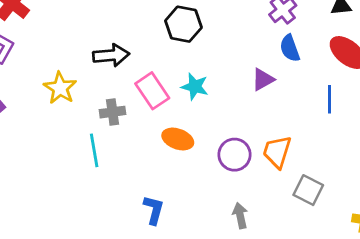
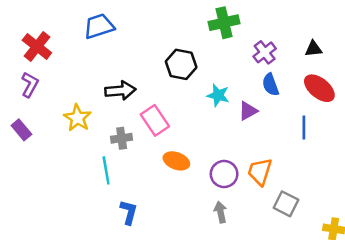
cyan star: (195, 87) -> (218, 95), moved
blue L-shape: (154, 210) -> (129, 212), moved
gray arrow: (240, 216) -> (220, 212), moved

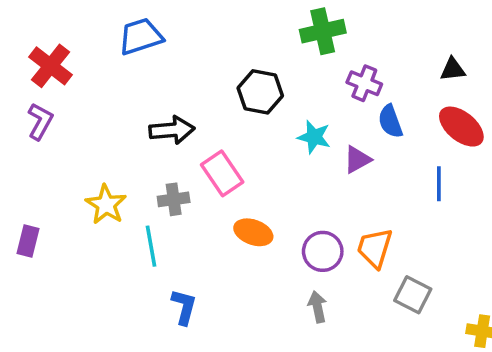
purple cross: (265, 52) -> (364, 83), moved, turned -30
yellow star: (77, 118) -> (106, 205), moved
purple rectangle: (21, 130) -> (28, 241), moved, turned 54

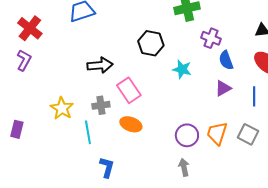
purple triangle: (357, 159) -> (223, 88), moved
orange ellipse: (253, 232) -> (131, 124), moved
gray square: (413, 295) -> (248, 134), moved

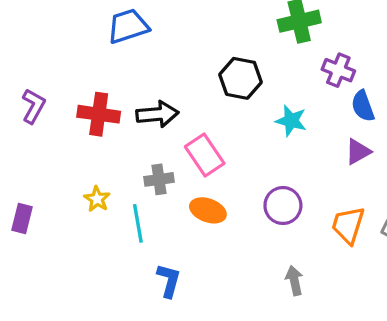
red cross: (30, 28) -> (99, 114), moved, turned -30
yellow star: (62, 108) -> (97, 199), moved, size x0.7
purple circle: (187, 135) -> (283, 206), moved

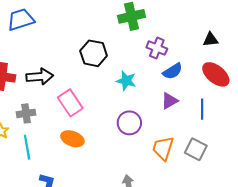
blue semicircle: (363, 106) -> (173, 71), turned -102
gray cross: (159, 179) -> (26, 113), moved
purple circle: (283, 206) -> (129, 123), moved

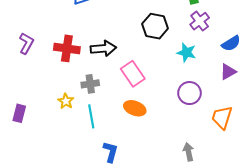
purple cross: (157, 48) -> (200, 21), moved, turned 30

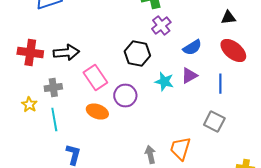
black hexagon: (155, 26) -> (137, 54), moved
cyan star: (186, 53) -> (164, 82), moved
purple circle: (190, 93) -> (125, 96), moved
orange trapezoid: (222, 117) -> (180, 148), moved

